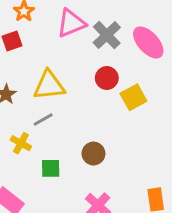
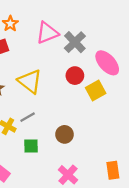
pink ellipse: (148, 42) -> (107, 63), moved
yellow triangle: (49, 85) -> (30, 81), turned 44
gray line: (43, 119) -> (28, 117), moved

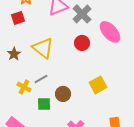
yellow square: (96, 91) -> (98, 85), moved
brown circle: (64, 134) -> (63, 94), moved

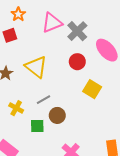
gray line: (41, 79) -> (44, 100), moved
yellow square: (98, 85) -> (92, 89), moved, turned -30

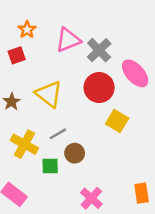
red circle: (77, 62) -> (99, 88), size x1.5
yellow cross: (16, 108) -> (24, 144), size x1.5

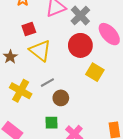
red square: (17, 55) -> (29, 29), moved
green square: (50, 166) -> (52, 123), moved

